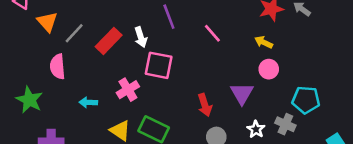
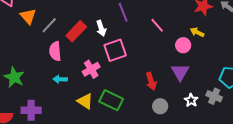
pink square: (159, 65) -> (115, 50), turned -30
pink semicircle: (58, 67) -> (55, 51), moved
pink circle: (269, 69) -> (183, 45), moved

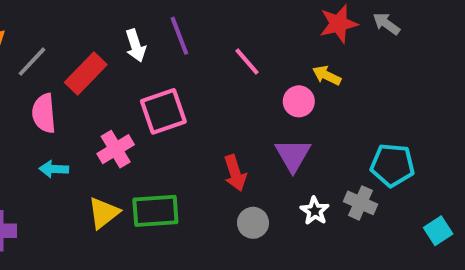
white arrow: (101, 28) -> (136, 46), moved
green rectangle: (111, 100) -> (155, 211), turned -30
yellow triangle: (85, 101) -> (104, 213), turned 48

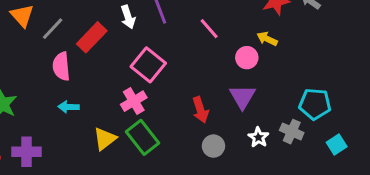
pink square: (163, 111) -> (148, 65), turned -32
pink cross: (116, 149) -> (134, 101), moved
green rectangle: (155, 211) -> (142, 137), turned 56
cyan square: (438, 231) -> (337, 145), moved

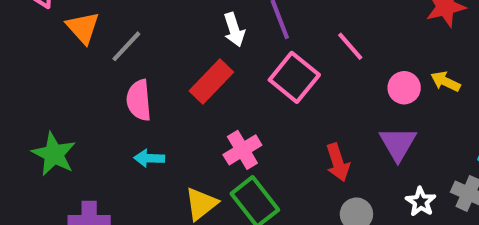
red rectangle: (92, 37) -> (211, 82), moved
yellow arrow: (267, 39) -> (446, 82), moved
pink square: (148, 65) -> (294, 77), moved

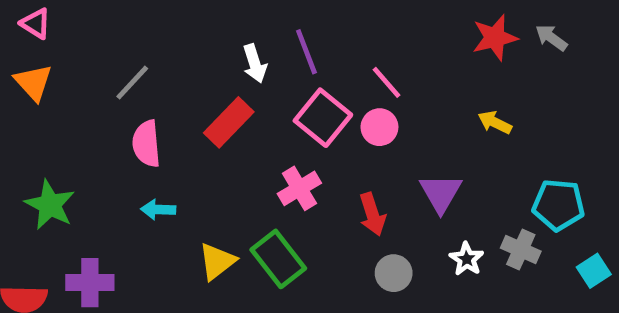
orange triangle: (83, 28) -> (33, 82), moved
pink circle: (404, 88) -> (379, 127), moved
pink cross: (242, 150) -> (299, 188), moved

